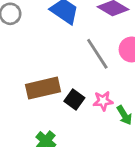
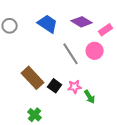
brown rectangle: (43, 88) -> (33, 78), turned 60

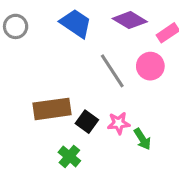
brown rectangle: (33, 78) -> (52, 109), turned -55
green cross: (35, 115) -> (69, 156), moved

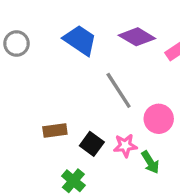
pink circle: (150, 66) -> (159, 119), moved
brown rectangle: (52, 109) -> (55, 130), size x0.6

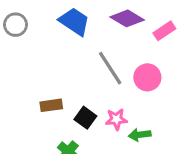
pink circle: (159, 119) -> (147, 77), moved
green arrow: (150, 162) -> (140, 135), turned 115

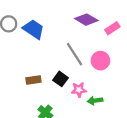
blue trapezoid: (74, 22) -> (33, 29), moved
black square: (85, 118) -> (60, 79), moved

